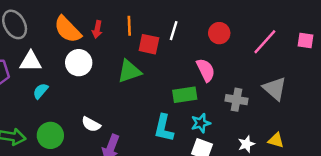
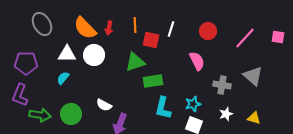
white triangle: (31, 61) -> (67, 54), moved
green rectangle: (185, 95) -> (153, 81), moved
white star: (246, 144) -> (226, 114), moved

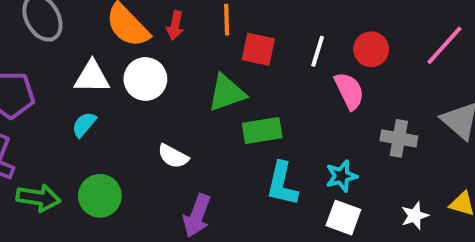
white line: (171, 29) -> (318, 51), moved
red circle: (208, 31) -> (371, 49), moved
white semicircle: (104, 105) -> (173, 156), moved
white star: (226, 114) -> (415, 216), moved

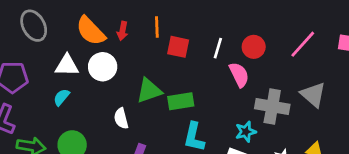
green triangle: (227, 93) -> (149, 91), moved
gray cross: (399, 138) -> (272, 106), size x1.4
white semicircle: (173, 156) -> (121, 118), turned 48
cyan star: (341, 176) -> (246, 132), moved

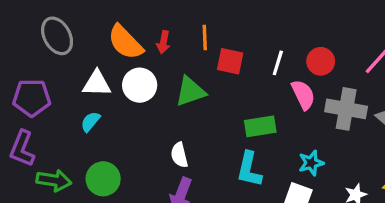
green triangle: (149, 91) -> (190, 91), moved
green rectangle: (181, 101) -> (260, 126), moved
gray cross: (272, 106) -> (346, 109), moved
white semicircle: (121, 118) -> (179, 155), moved

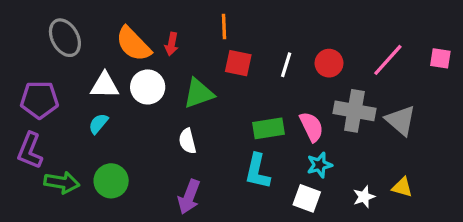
orange line: (205, 37) -> (224, 27), moved
pink semicircle: (303, 95) -> (312, 127), moved
white semicircle: (179, 155) -> (187, 141), moved

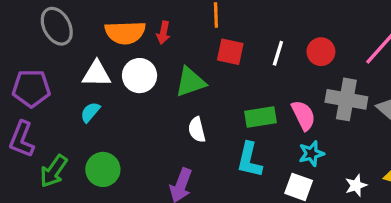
orange semicircle: (133, 44) -> (125, 33), turned -48
white semicircle: (187, 141) -> (197, 130), moved
green arrow: (62, 182) -> (54, 171), turned 116

